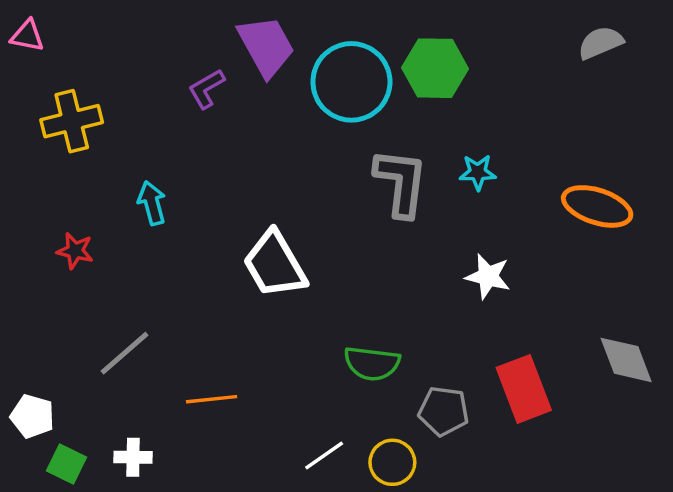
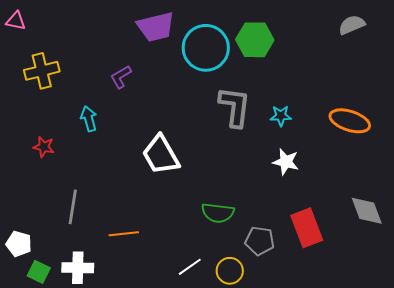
purple trapezoid: (266, 46) -> (156, 27), turned 105
purple L-shape: (206, 89) -> (121, 77), moved
cyan star: (478, 172) -> (281, 116), moved
gray line: (125, 353) -> (73, 207), turned -40
white cross: (133, 457) -> (78, 268), size x1.4

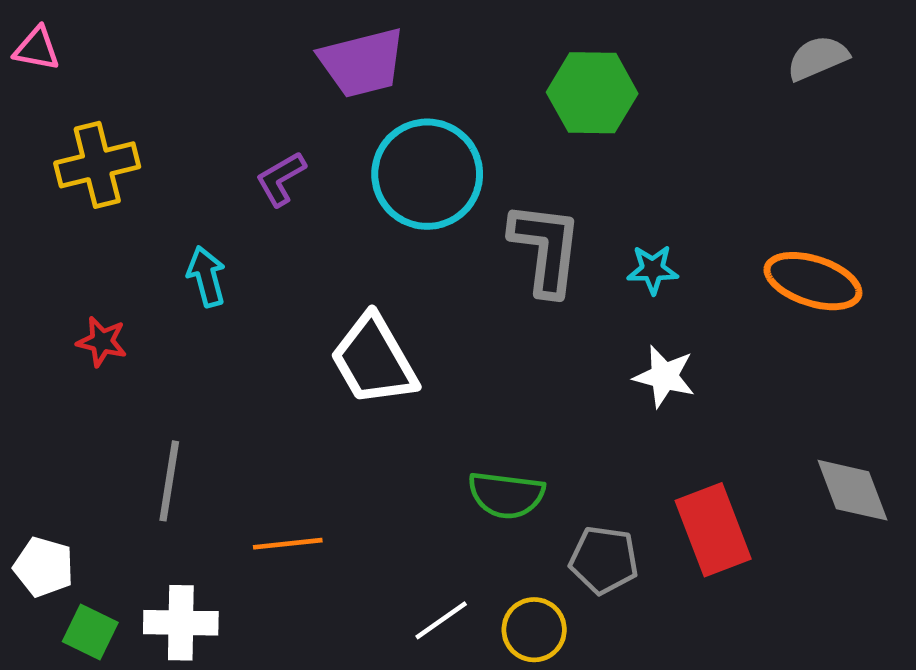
cyan circle: (206, 48) -> (427, 174), moved

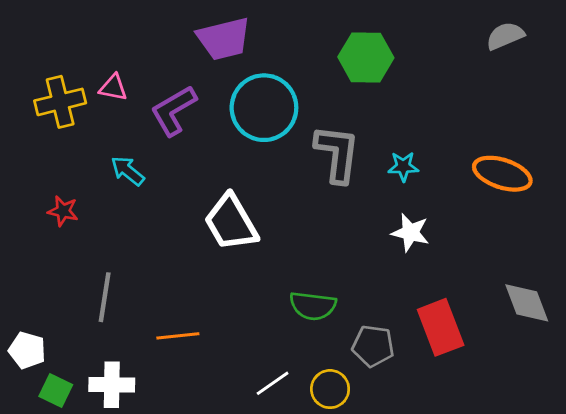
pink triangle: (37, 49) -> (113, 88), moved
purple L-shape: (281, 179) -> (174, 111), size x1.5
cyan arrow: (206, 276) -> (128, 171), turned -36

